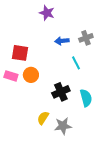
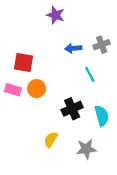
gray star: (63, 126) -> (86, 149), moved

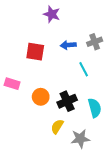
red square: (23, 62) -> (35, 52), moved
orange circle: (37, 89) -> (41, 97), moved
yellow semicircle: (51, 139) -> (57, 127), moved

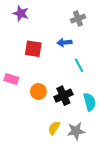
purple star: (52, 14) -> (21, 13), moved
gray cross: (95, 42) -> (78, 19), moved
yellow semicircle: (57, 127) -> (54, 128), moved

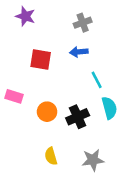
gray cross: (78, 19) -> (83, 23), moved
cyan semicircle: (89, 102) -> (109, 108), moved
yellow semicircle: (54, 128) -> (51, 156), moved, turned -48

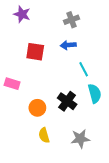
orange circle: (47, 112) -> (37, 108), moved
black cross: (78, 117) -> (67, 101), turned -30

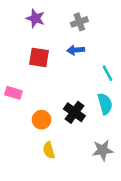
purple star: (22, 14) -> (35, 18), moved
cyan line: (84, 69) -> (107, 73), moved
gray star: (80, 139) -> (103, 150), moved

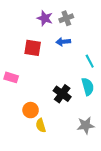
purple star: (35, 18) -> (45, 18), moved
orange circle: (42, 120) -> (31, 110), moved

